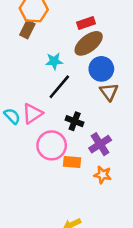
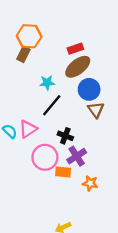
purple cross: (100, 144) -> (77, 156), moved

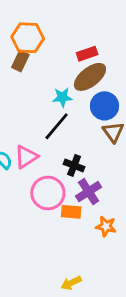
cyan star: (47, 83) -> (62, 97), moved

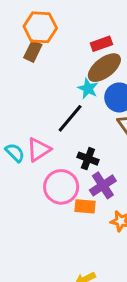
cyan star: (62, 97) -> (88, 88), moved, turned 30

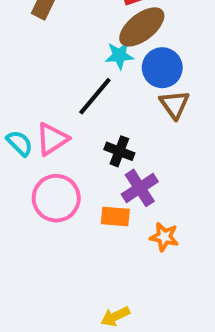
cyan star: (88, 88) -> (119, 55), turned -30
pink circle: (61, 187) -> (56, 198), moved

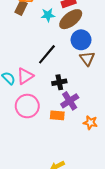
cyan star: (119, 55) -> (48, 15), moved
black cross: (119, 151) -> (59, 82), turned -32
orange star: (164, 237) -> (90, 123), moved

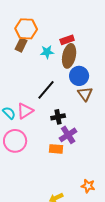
brown ellipse: (71, 19) -> (69, 56), turned -40
pink circle: (27, 106) -> (15, 141), moved
orange star: (90, 123) -> (88, 186), moved

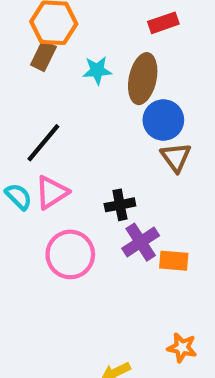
red rectangle: (67, 40) -> (163, 23), moved
black line: (46, 90) -> (43, 143), moved
pink circle: (15, 141) -> (70, 254), moved
orange rectangle: (56, 149) -> (174, 261), moved

